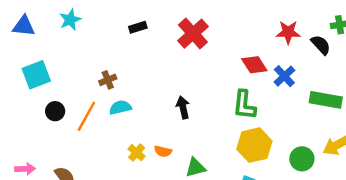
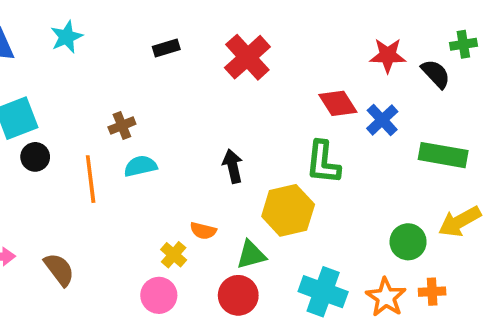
black circle: (55, 111) -> (35, 157), moved
orange line: (86, 116) -> (91, 179), turned -36
yellow hexagon: (254, 145) -> (288, 210), moved
yellow cross: (137, 153) -> (174, 255), moved

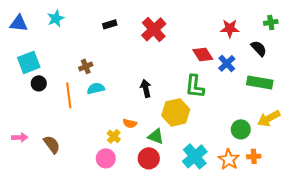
black semicircle: (436, 74) -> (259, 48), moved
green triangle: (251, 255) -> (156, 136), turned 36
cyan cross: (323, 292) -> (195, 156), turned 30

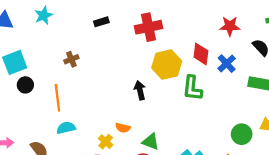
red cross: (154, 29) -> (148, 27), turned 30
red diamond: (203, 54) -> (201, 54), turned 40
brown cross: (86, 66) -> (71, 59), moved
cyan semicircle: (96, 88) -> (66, 128), moved
yellow hexagon: (176, 112) -> (167, 65), moved

